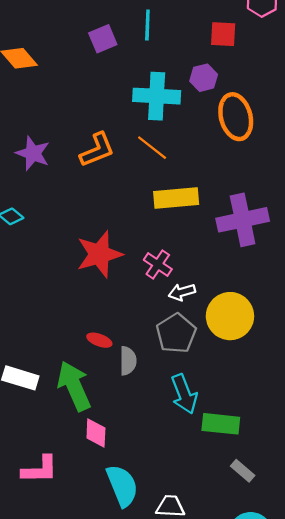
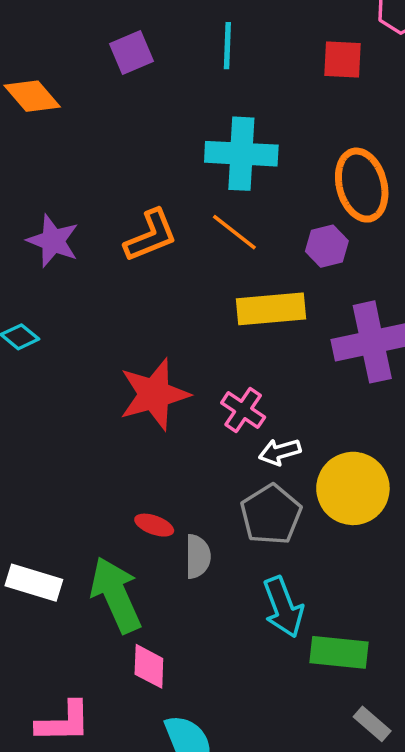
purple square: (103, 39) -> (132, 53), moved
purple hexagon: (204, 78) -> (327, 246), moved

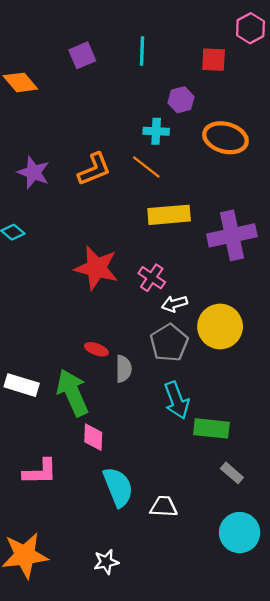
cyan cross: (241, 154) -> (156, 131), moved, size x0.6
orange ellipse: (362, 185) -> (225, 138), turned -60
purple hexagon: (327, 246) -> (181, 100), moved
red star: (154, 394) -> (96, 268), turned 30

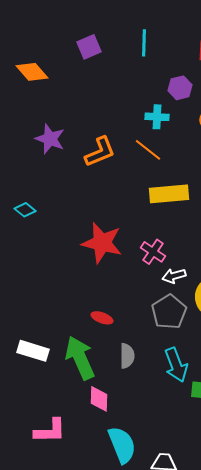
purple star: (33, 172) -> (50, 139), moved
gray semicircle: (124, 369) -> (127, 356), moved

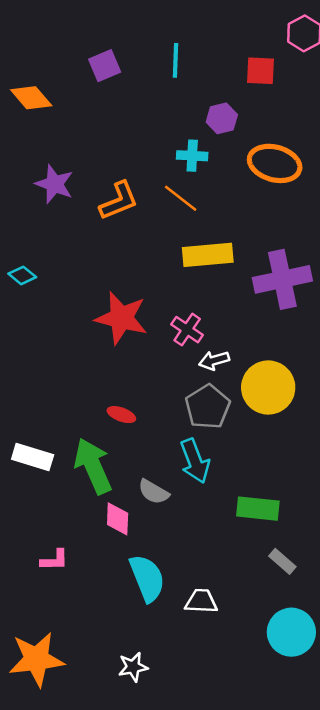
gray semicircle: (127, 356) -> (154, 492), moved, turned 120
cyan arrow: (176, 365) -> (195, 461), moved
pink L-shape: (50, 431) -> (54, 560), size x0.7

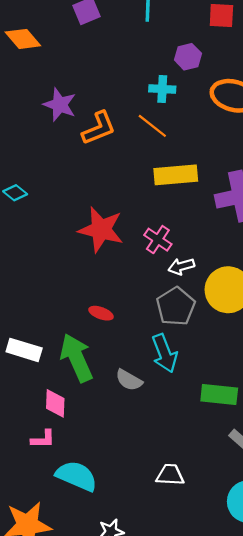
purple star: (54, 184) -> (60, 105), moved
pink diamond: (118, 519) -> (55, 403), moved
cyan semicircle: (147, 578) -> (76, 476), moved, turned -45

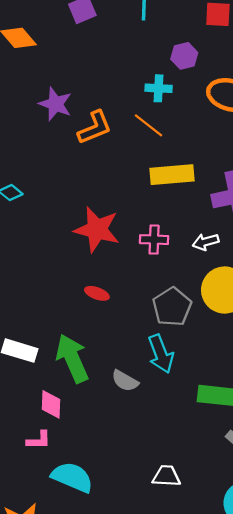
pink cross: (158, 240) -> (154, 240), turned -32
white arrow: (181, 266) -> (206, 242), moved
red ellipse: (101, 313) -> (97, 293), moved

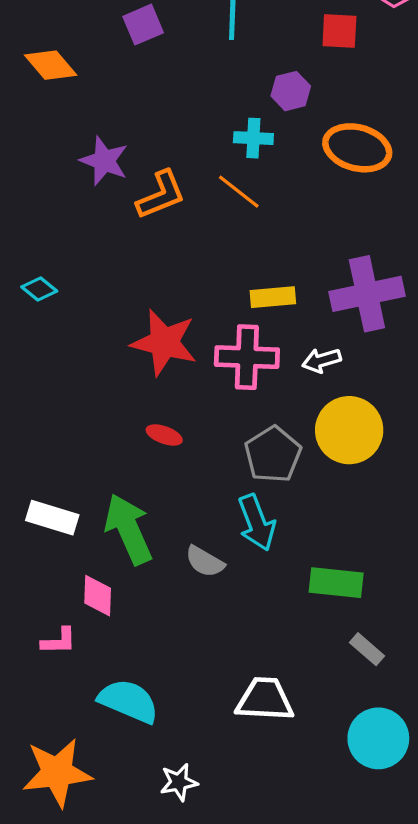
yellow rectangle: (172, 175) -> (273, 297), moved, size x0.7
pink cross: (154, 240) -> (247, 357), size x1.5
pink L-shape: (39, 440) -> (59, 641), moved
white trapezoid: (166, 476) -> (265, 699), size x1.4

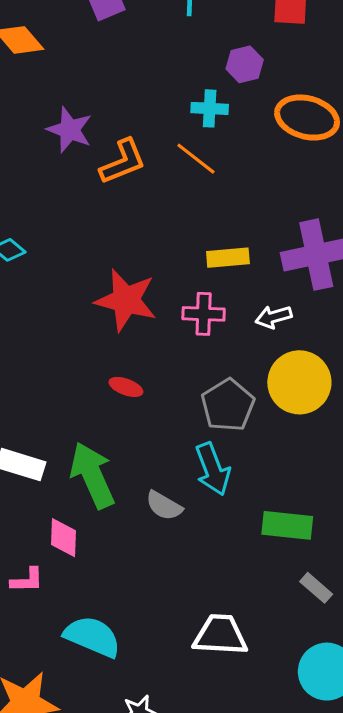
pink cross: (247, 357) -> (204, 314), size x0.7

